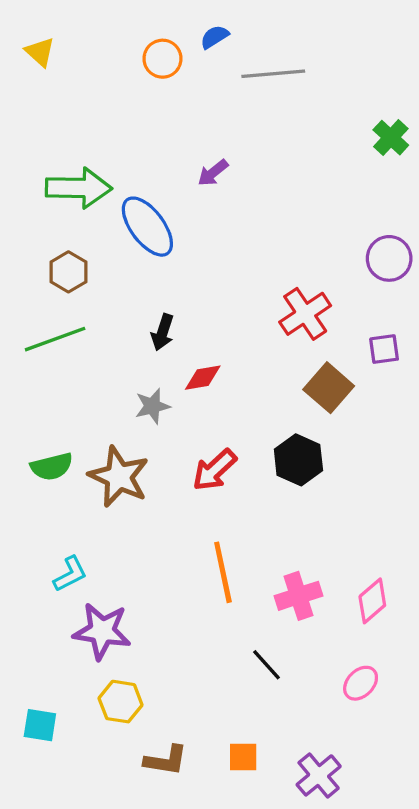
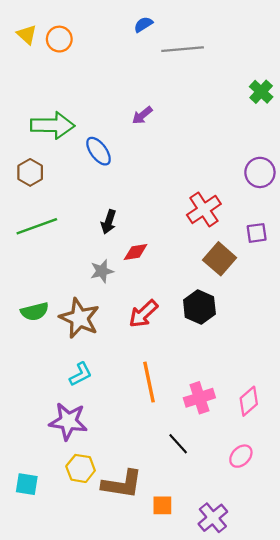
orange circle: (162, 59) -> (59, 39), moved
blue ellipse: (147, 227) -> (99, 151), size x0.7
brown hexagon: (68, 272) -> (30, 172), moved
cyan L-shape: (70, 574) -> (81, 374), moved
brown L-shape: (166, 760) -> (122, 484), moved, size x1.4

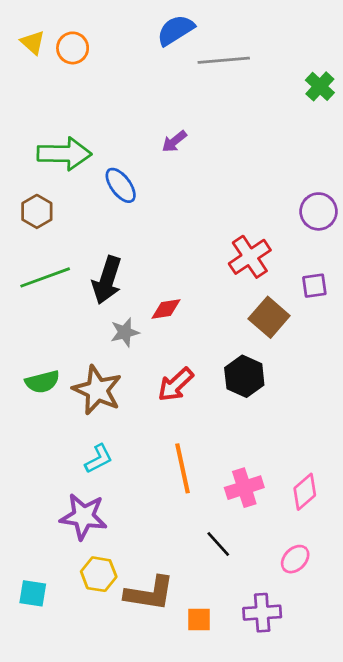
blue semicircle: (143, 24) -> (176, 30), size x1.6
green cross: (261, 92) -> (320, 86), moved
black arrow: (109, 222) -> (107, 280), moved, size x1.6
purple cross: (213, 518) -> (262, 613), moved, turned 36

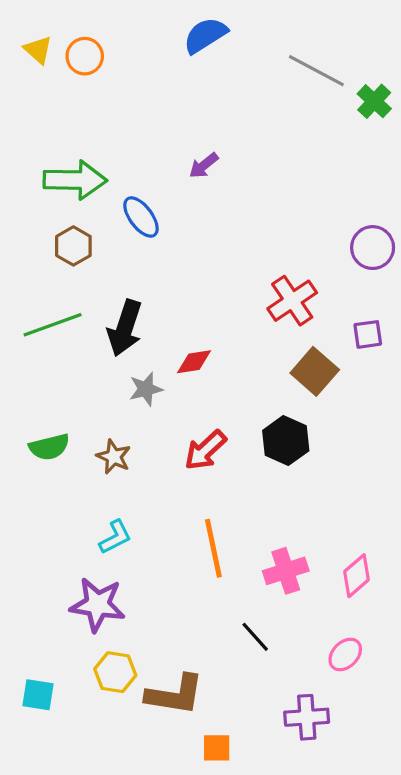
gray line: (224, 60) -> (316, 71), moved, turned 33
brown hexagon: (37, 211) -> (73, 246), moved
brown star: (97, 390) -> (114, 457), size x0.6
orange square: (199, 620) -> (217, 748), moved

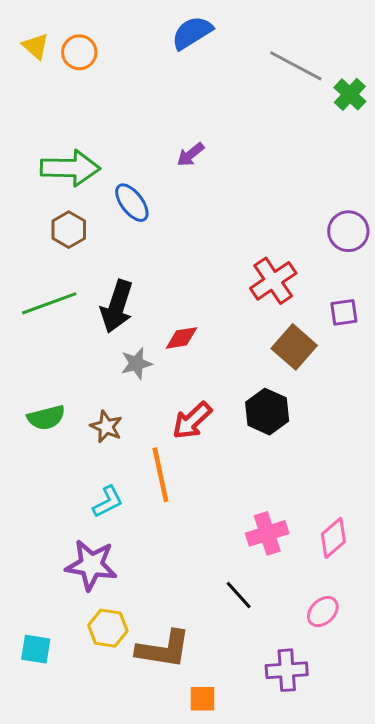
orange line: (213, 548) -> (160, 475), moved

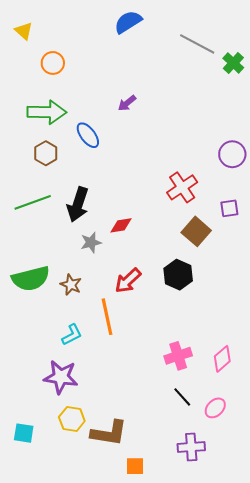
orange circle: (79, 52) -> (53, 63), moved
green semicircle: (46, 418) -> (31, 279), size x1.5
black line: (239, 595) -> (182, 397), moved

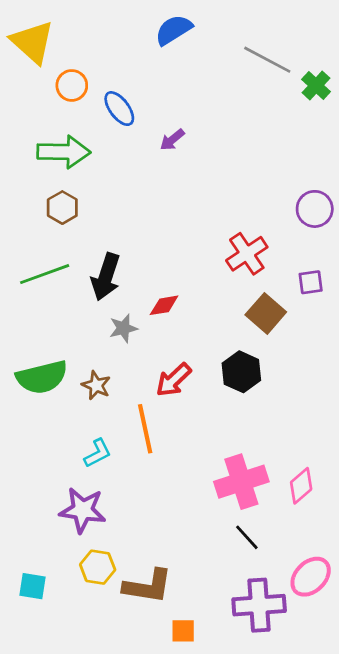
yellow triangle: (24, 31) -> (32, 42), size x1.8
blue ellipse: (88, 135) -> (119, 109), moved
pink cross: (178, 356) -> (241, 482), size x1.4
pink ellipse: (215, 408) -> (311, 577), moved, size x1.4
purple cross: (191, 447) -> (259, 605), size x1.4

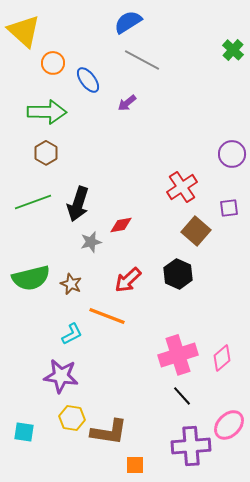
gray line: (267, 60) -> (142, 60), moved
green cross: (316, 85) -> (233, 50), moved
orange line: (145, 429) -> (107, 316), turned -57

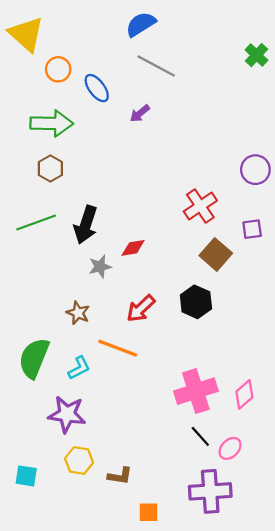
green semicircle: (31, 278) -> (34, 358), moved, turned 126
pink ellipse: (229, 425) -> (230, 448), moved, size x0.7
brown L-shape: (109, 432) -> (120, 476), size x0.6

